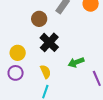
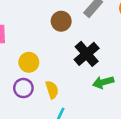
black cross: (49, 42) -> (87, 54), moved
yellow semicircle: (45, 72) -> (52, 90), moved

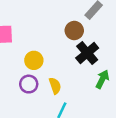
brown circle: (61, 21) -> (74, 31), moved
green arrow: (103, 82) -> (102, 79), turned 132

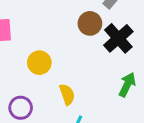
black cross: (87, 53) -> (118, 38), moved
purple circle: (29, 84) -> (21, 108), moved

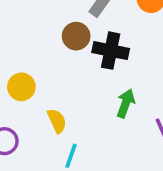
black cross: (118, 38) -> (111, 51), turned -32

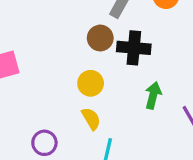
yellow circle: (21, 87) -> (91, 83), moved

